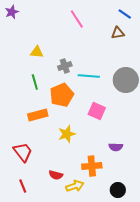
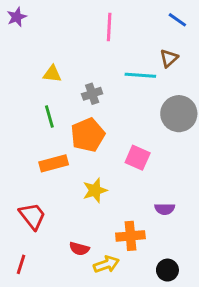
pink line: (77, 19) -> (109, 27), turned 36
brown triangle: (118, 33) -> (169, 58), moved, turned -32
cyan line: (89, 76) -> (140, 75), moved
red line: (23, 186) -> (21, 264), moved, turned 40

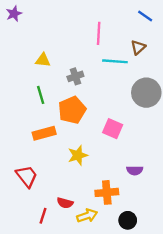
pink line: (109, 27) -> (99, 33), moved
red line: (21, 264) -> (43, 216), moved
black circle: (167, 270) -> (128, 220), moved

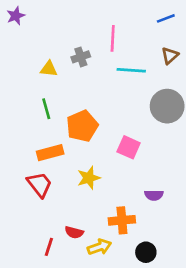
blue line: (145, 16) -> (166, 18), turned -56
brown triangle: (138, 47) -> (170, 56), moved
gray cross: (75, 76) -> (81, 57), moved
red trapezoid: (27, 176) -> (40, 184), moved

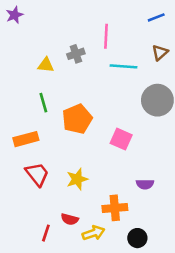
orange rectangle: (50, 153) -> (26, 139), moved
yellow star: (89, 178) -> (77, 179), moved

